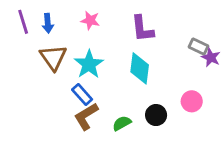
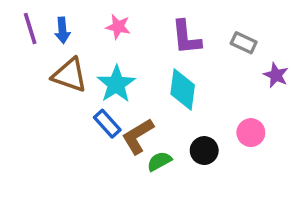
gray rectangle: (199, 46) -> (244, 43), moved
brown triangle: (53, 57) -> (70, 75), turned -36
brown L-shape: (86, 116) -> (138, 136), moved

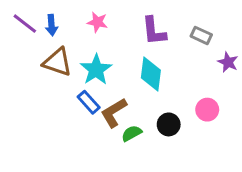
purple line: (30, 28) -> (25, 24), turned -35

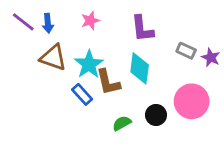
pink star: (97, 22) -> (90, 21), turned -30
gray rectangle: (201, 35) -> (186, 51), moved
pink circle: (207, 110) -> (192, 101), size x1.6
brown L-shape: (114, 113) -> (108, 82), moved, turned -72

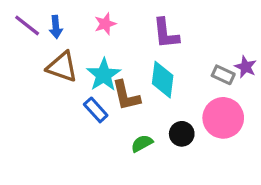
gray rectangle: (186, 51) -> (223, 75), moved

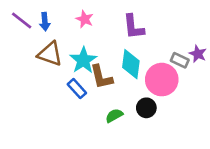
pink star: (105, 24) -> (85, 19), turned -30
pink circle: (223, 118) -> (162, 80), moved

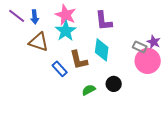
pink star: (85, 19) -> (66, 15), size x1.5
cyan star: (83, 60) -> (66, 31), moved
pink circle: (162, 80) -> (148, 61), moved

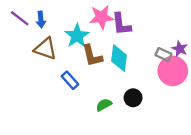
pink star: (66, 15) -> (102, 17), moved, turned -30
brown L-shape: (79, 60) -> (92, 56), moved

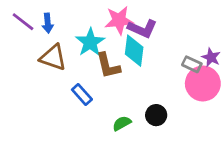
purple L-shape: (121, 24) -> (142, 29), turned -60
cyan diamond: (119, 58) -> (134, 51), moved

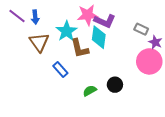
brown triangle: (53, 57) -> (39, 42), turned 35
gray rectangle: (192, 64) -> (141, 29), moved

